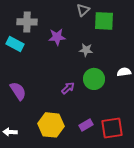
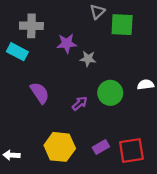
gray star: (86, 50) -> (88, 59), moved
purple semicircle: (18, 91) -> (40, 93), moved

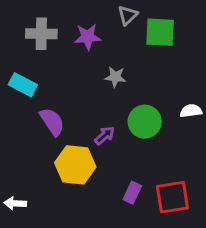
purple star: (67, 43) -> (88, 37), moved
cyan rectangle: (17, 52) -> (23, 85), moved
yellow hexagon: (60, 147) -> (75, 165), moved
purple rectangle: (101, 147) -> (132, 193), turned -35

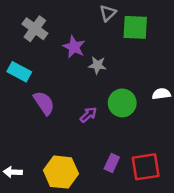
gray cross: (41, 34) -> (35, 29), turned 35
purple star: (88, 37) -> (74, 47), moved, turned 30
yellow hexagon: (75, 165) -> (61, 172), moved

